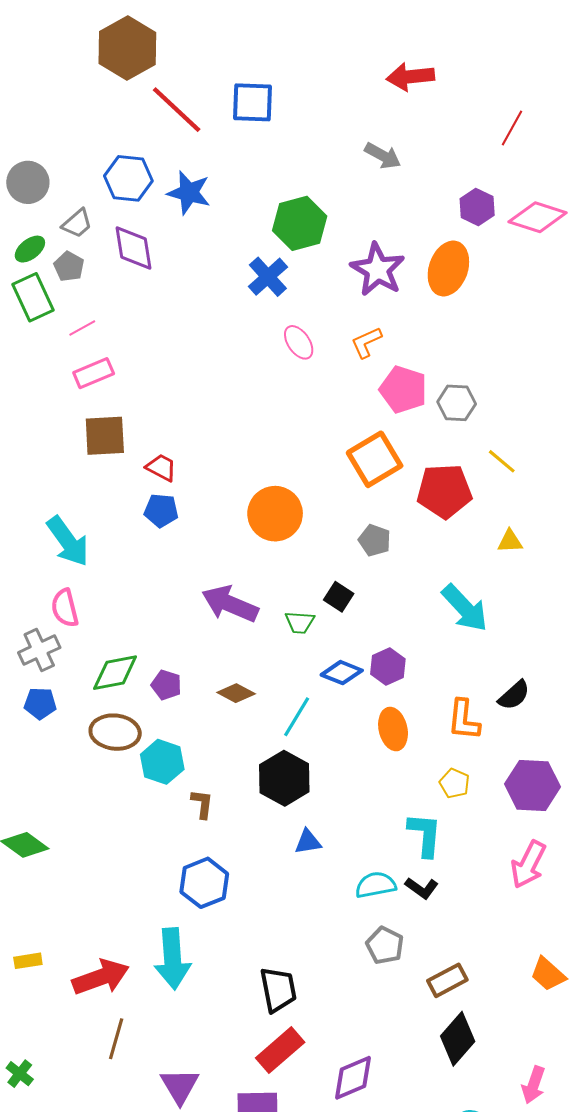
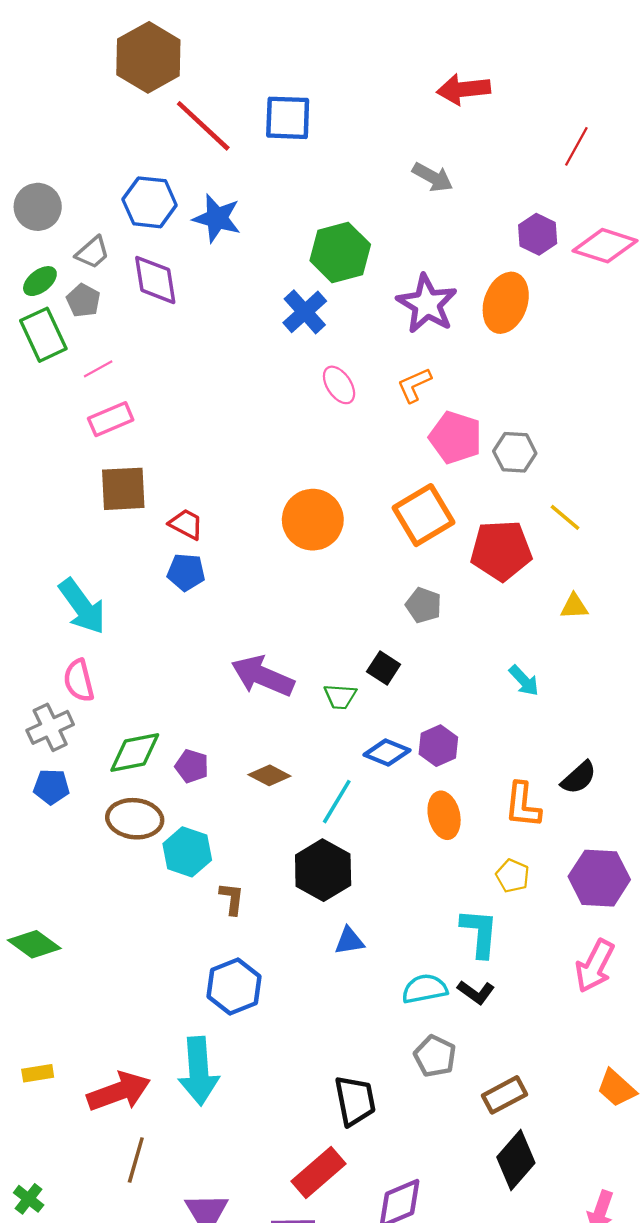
orange circle: (275, 514) -> (313, 520), moved
cyan arrow: (465, 608) -> (524, 681), size x0.6
black trapezoid: (278, 990) -> (355, 1101), moved

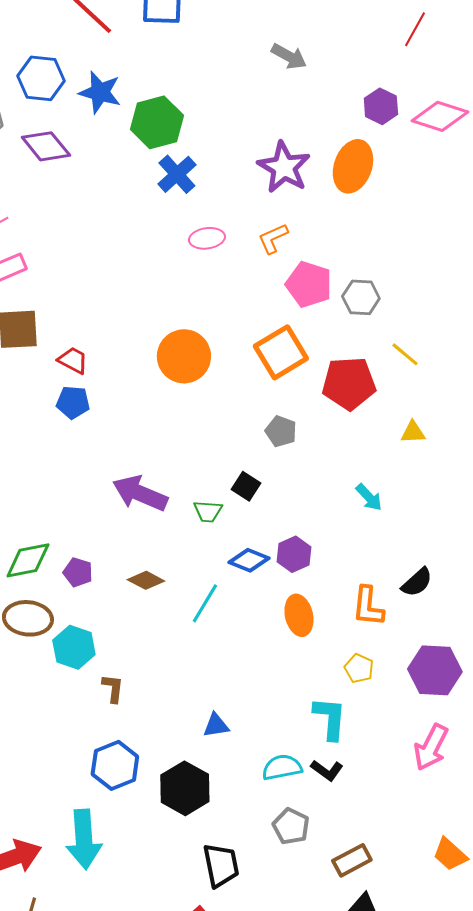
green hexagon: (340, 253) -> (157, 122), moved
purple diamond: (155, 280) -> (46, 146), turned -30
pink ellipse: (339, 385) -> (207, 238), turned -64
black hexagon: (323, 870) -> (185, 788), moved

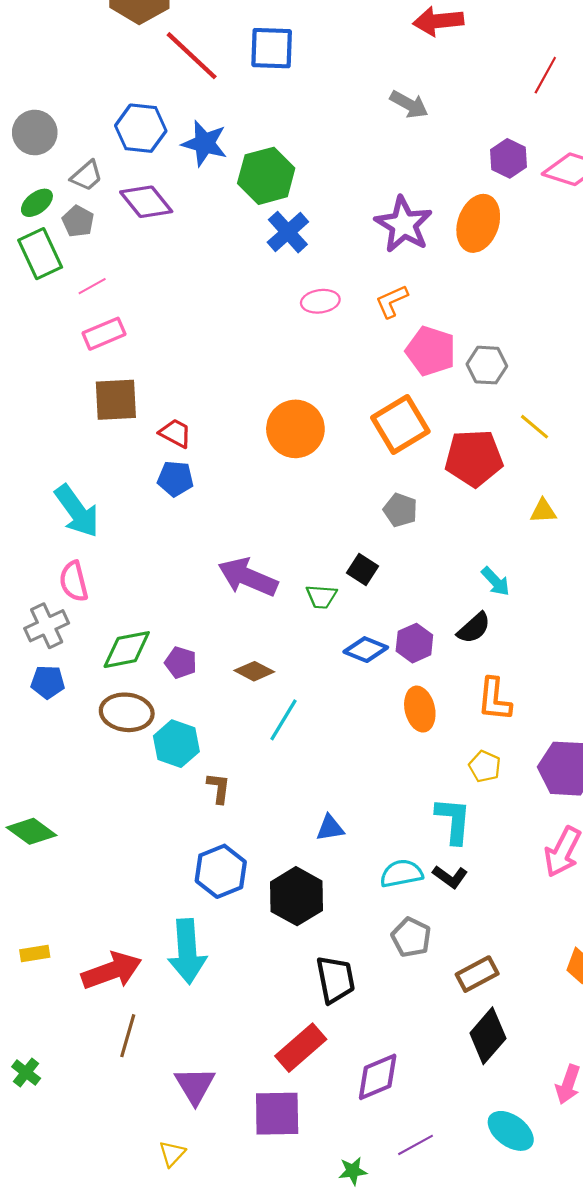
black semicircle: (417, 582) -> (474, 628), moved
cyan line: (205, 603) -> (284, 720), moved

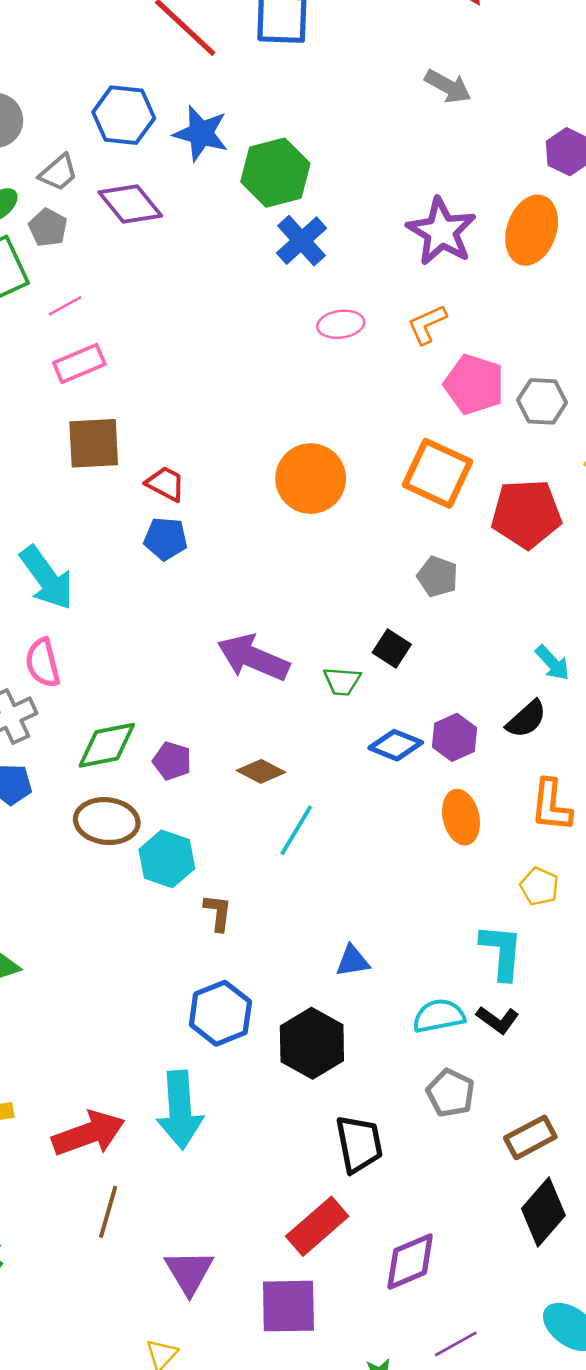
orange square: (400, 425) -> (437, 473), turned -34

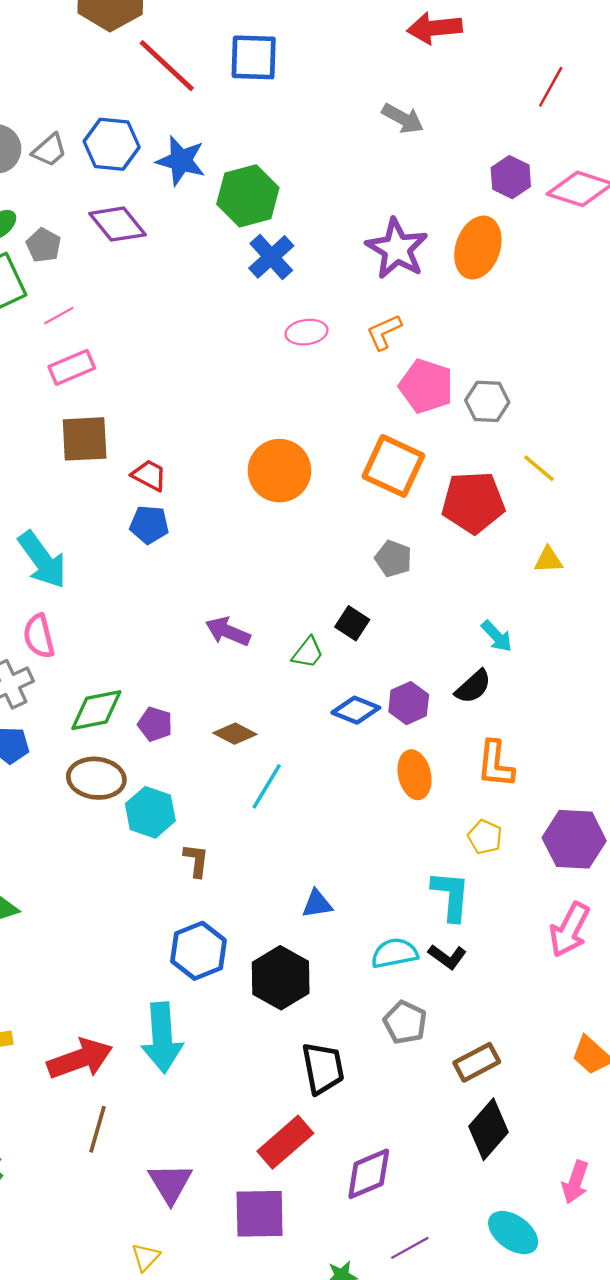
gray trapezoid: (58, 173) -> (49, 150), moved
purple arrow: (253, 658) -> (228, 631), size x0.7
green trapezoid: (342, 681) -> (308, 653), turned -56

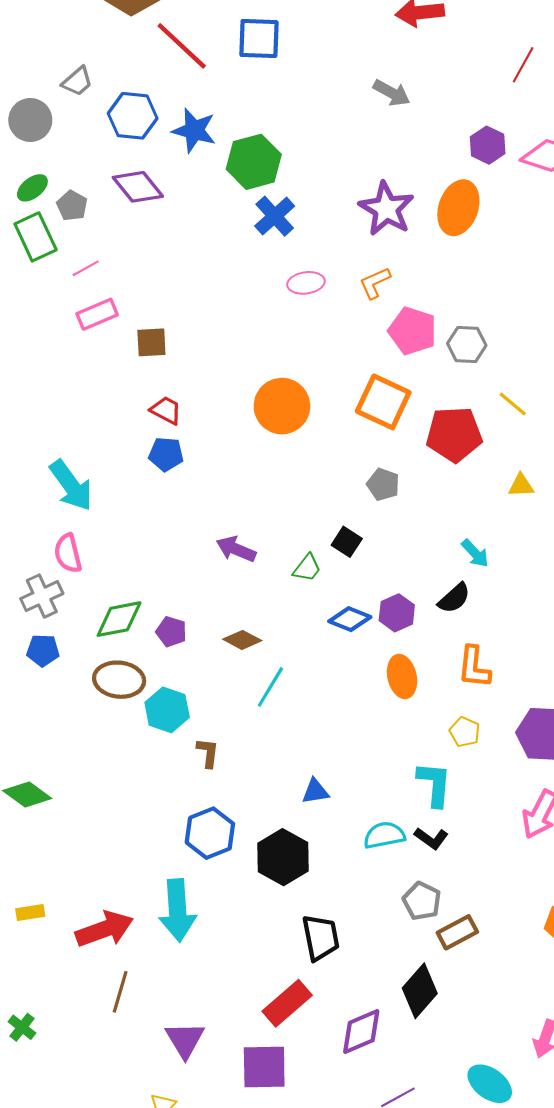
gray trapezoid: (49, 150) -> (77, 81), moved
brown square: (85, 439) -> (151, 342), moved, size x0.7
gray pentagon: (405, 1022) -> (422, 901), moved
black diamond: (488, 1129) -> (420, 991), moved

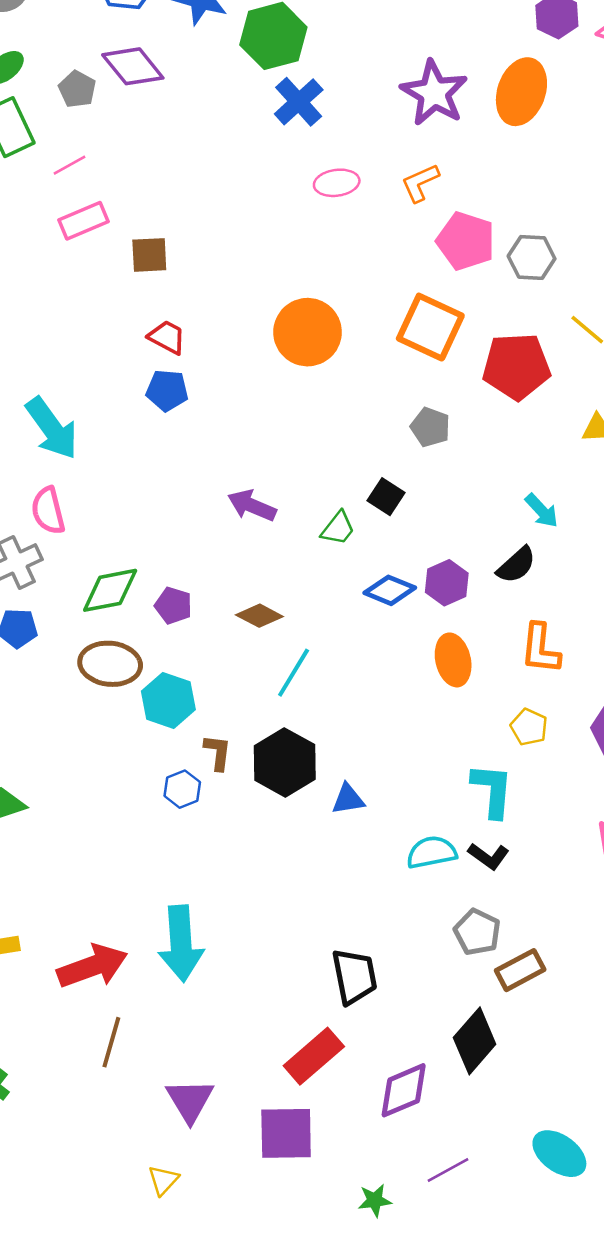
gray pentagon: (72, 206) -> (77, 89), moved
blue hexagon: (210, 833) -> (182, 789), moved, size x0.6
black hexagon: (283, 857) -> (285, 762), moved

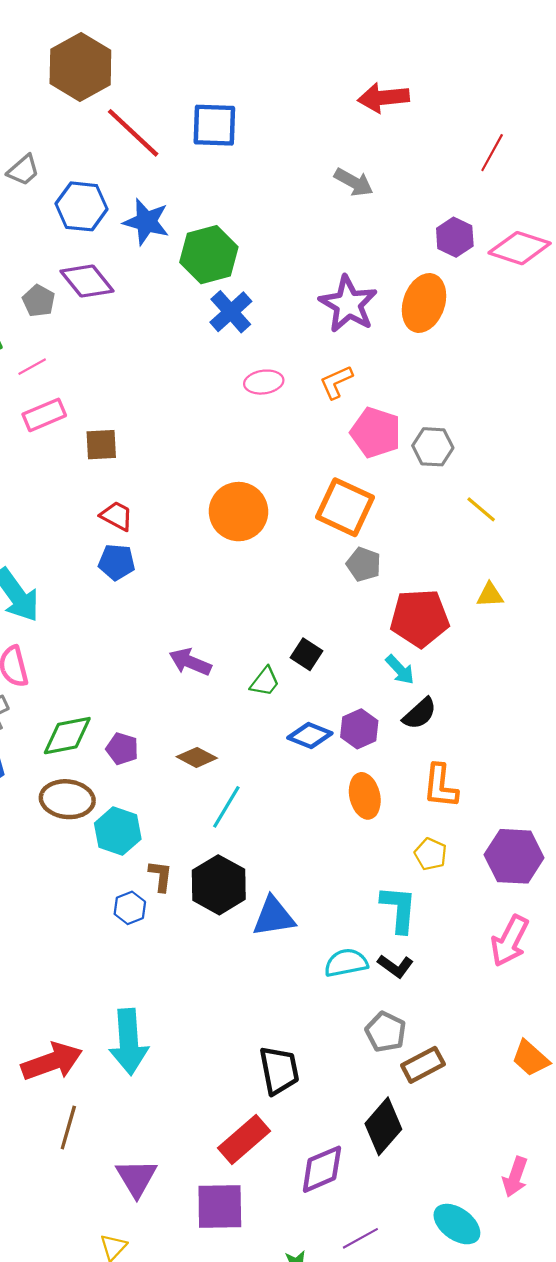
red pentagon: (516, 366) -> (420, 618), moved
gray pentagon: (430, 427) -> (364, 564), moved
cyan arrow: (542, 511) -> (400, 670), moved
blue triangle: (348, 799) -> (274, 917), size x1.5

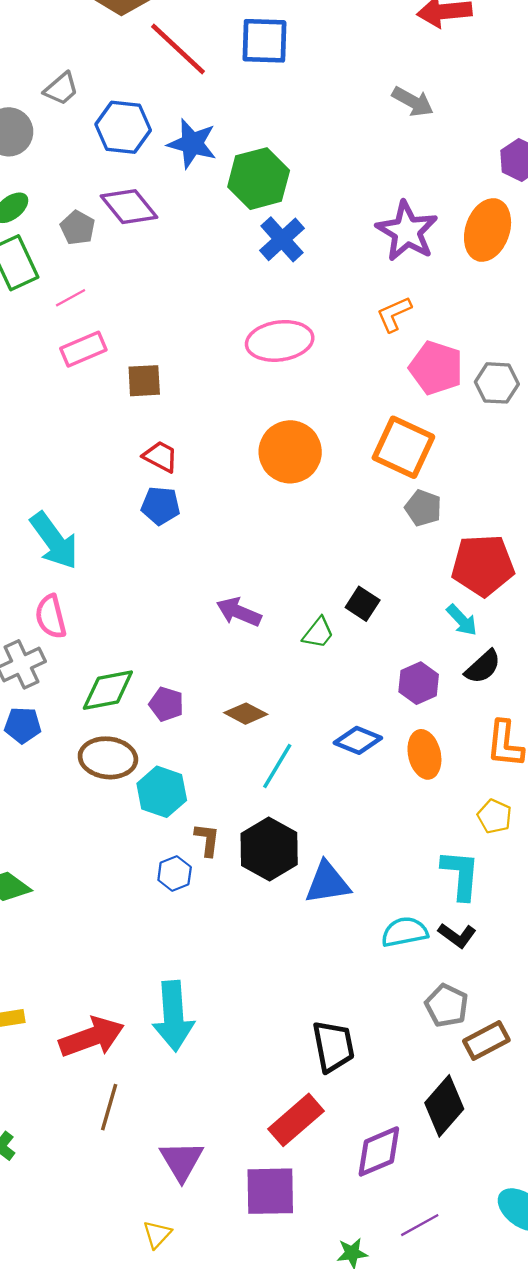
pink ellipse: (264, 382) -> (280, 341), moved, size x1.6
blue diamond: (310, 736) -> (358, 740), moved

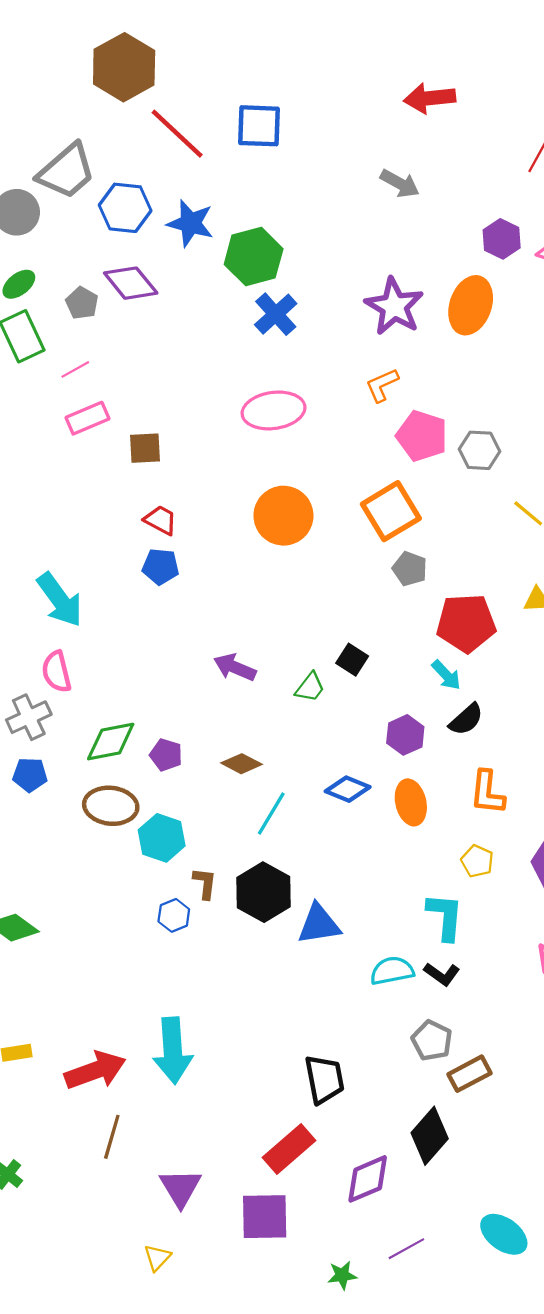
gray trapezoid: (61, 89) -> (66, 171), size x1.8
orange square: (403, 447) -> (391, 511), turned 34

